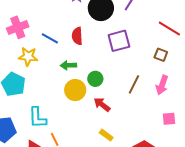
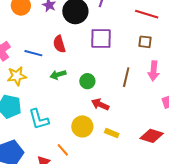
purple square: (119, 41) -> (101, 39), turned 30
yellow circle: (75, 90) -> (82, 126), moved
cyan L-shape: (37, 118) -> (39, 119), moved

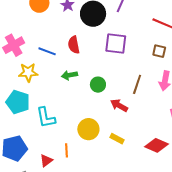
red arrow: (100, 104) -> (119, 105), moved
orange line: (63, 150) -> (67, 150), turned 32

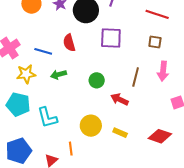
green arrow: (69, 75) -> (58, 75), moved

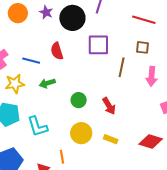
brown line: (136, 77) -> (122, 67), moved
green circle: (97, 80) -> (79, 100), moved
red arrow: (119, 99) -> (109, 106), turned -144

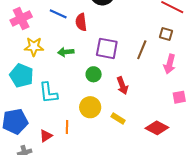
purple square: (98, 45) -> (107, 48), moved
blue line: (31, 61) -> (58, 14), moved

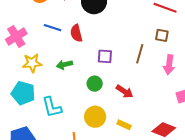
purple square: (107, 48) -> (105, 56), size x0.7
red arrow: (122, 86) -> (125, 91), turned -30

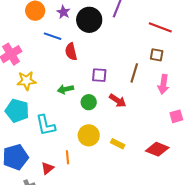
blue line: (53, 28) -> (53, 36), moved
green arrow: (64, 65) -> (65, 89), moved
red arrow: (125, 91) -> (118, 101), moved

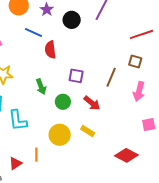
black circle: (89, 20) -> (72, 20), size x0.7
red line: (160, 27) -> (141, 34), turned -45
green arrow: (65, 89) -> (41, 87), turned -105
yellow rectangle: (118, 144) -> (88, 131), moved

